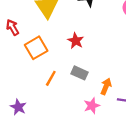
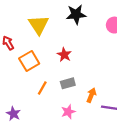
gray rectangle: (80, 73) -> (68, 83), turned -40
pink star: (92, 106) -> (68, 112), moved

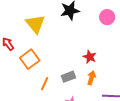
red star: (64, 55) -> (90, 57), moved
orange arrow: (91, 95) -> (91, 78), moved

